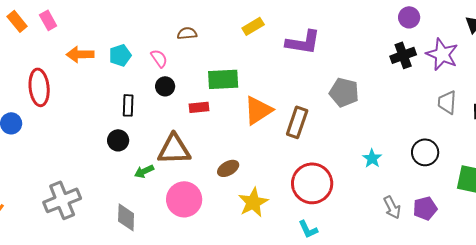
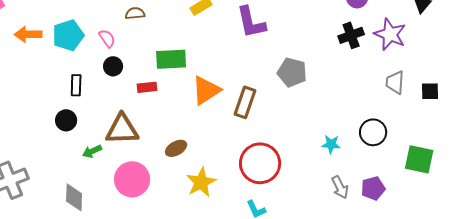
purple L-shape: (303, 42) -> (251, 22), turned 69
cyan pentagon: (120, 55) -> (68, 35), size x1.4
cyan star: (372, 158) -> (331, 144), moved, turned -30

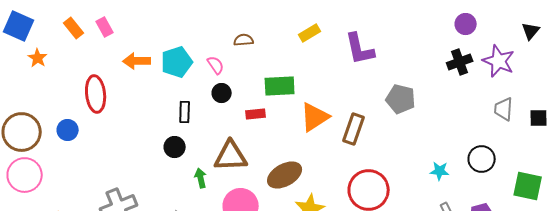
brown ellipse: (176, 148) -> (285, 175), size x1.6
green arrow: (92, 151) -> (201, 178), turned 102

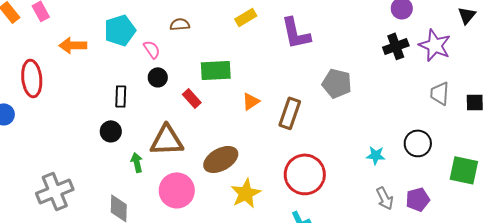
cyan pentagon: (177, 62) -> (120, 30), moved
red rectangle: (256, 114) -> (192, 98), turned 54
orange triangle: (315, 117) -> (251, 101), size x0.6

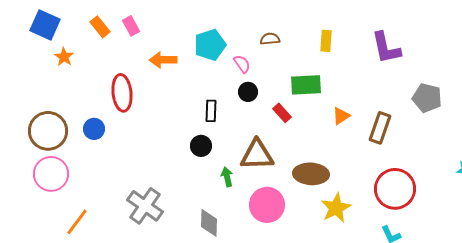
yellow rectangle: (246, 17) -> (326, 41), moved, turned -55
brown ellipse: (221, 159) -> (311, 174), turned 32
gray cross: (55, 191) -> (145, 206), turned -33

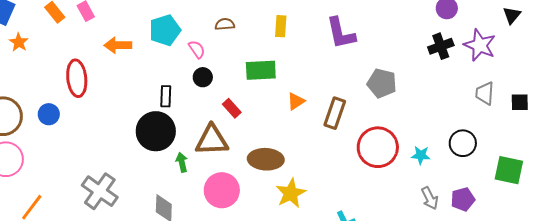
red rectangle: (282, 113) -> (232, 108), moved
black circle: (201, 146) -> (156, 131), size x1.8
red circle: (395, 189) -> (378, 147), moved

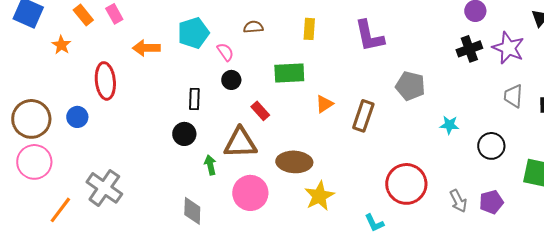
orange star: (19, 42) -> (61, 45), moved
black circle: (156, 131) -> (184, 134), size x0.6
red circle: (378, 147) -> (406, 184), moved
cyan star: (421, 155) -> (449, 125), moved
gray cross: (100, 191) -> (104, 188), moved

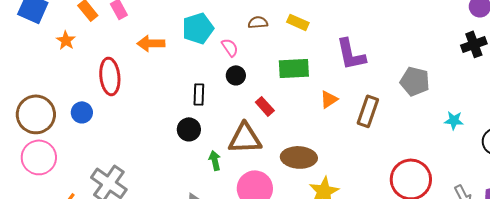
yellow rectangle: (309, 29) -> (298, 22), moved, turned -70
purple L-shape: (369, 36) -> (351, 54), moved

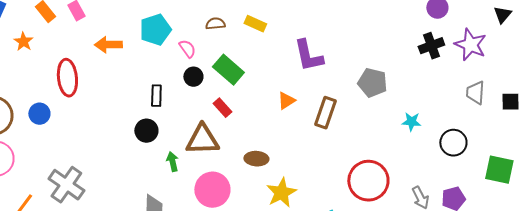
green rectangle: (294, 68) -> (228, 70), moved, turned 44
brown ellipse: (299, 157) -> (256, 159), size x0.7

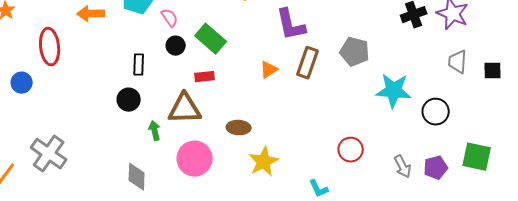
red rectangle: (222, 108) -> (205, 77), turned -54
brown rectangle: (325, 113) -> (308, 63), moved
cyan star: (411, 122) -> (394, 91), size x1.8
green square: (499, 170) -> (477, 157), moved
red circle: (368, 181) -> (351, 150), size x0.6

